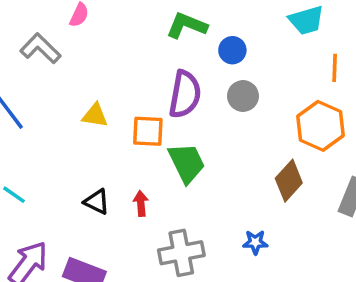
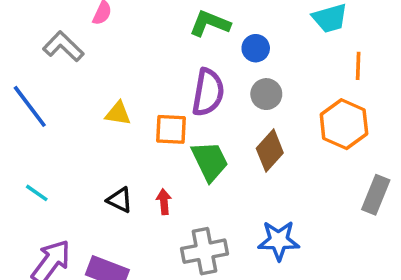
brown diamond: (289, 181) -> (270, 151), moved
blue star: (255, 242) -> (279, 241), size x1.6

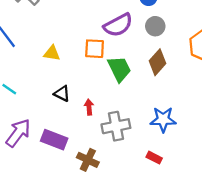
purple semicircle: (208, 92) -> (118, 25), turned 52
yellow triangle: (118, 113) -> (52, 53), moved
red arrow: (164, 202) -> (89, 107), moved

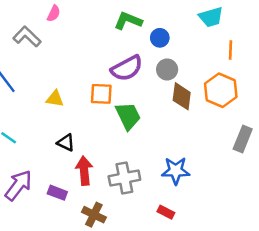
brown diamond: (158, 62) -> (182, 96), moved, turned -35
red arrow: (89, 107) -> (84, 171), moved, size x1.6
purple rectangle: (54, 140) -> (57, 193), size x0.7

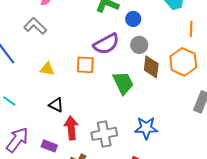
gray L-shape: (27, 37) -> (35, 26), moved
green trapezoid: (128, 116) -> (123, 83), moved

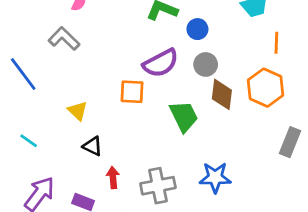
yellow triangle: (47, 69) -> (78, 111), moved, turned 35
red arrow: (71, 128) -> (113, 178), size x0.7

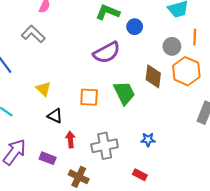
gray circle: (206, 64) -> (172, 46), moved
orange square: (132, 92) -> (89, 97), moved
blue star: (215, 178) -> (148, 140), size x0.6

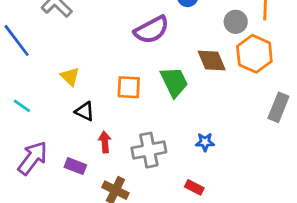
brown diamond: (153, 76) -> (212, 61), turned -30

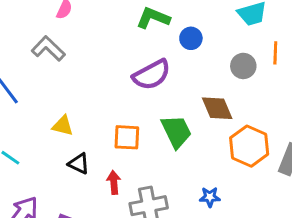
orange hexagon: (254, 54) -> (249, 146), moved
yellow triangle: (70, 77) -> (63, 126), turned -30
red arrow: (105, 142) -> (114, 182), moved

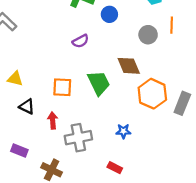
purple semicircle: (152, 75) -> (80, 41), size x0.6

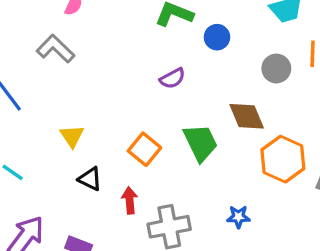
yellow triangle: (15, 79) -> (72, 136), turned 42
orange square: (62, 87) -> (144, 149), turned 36

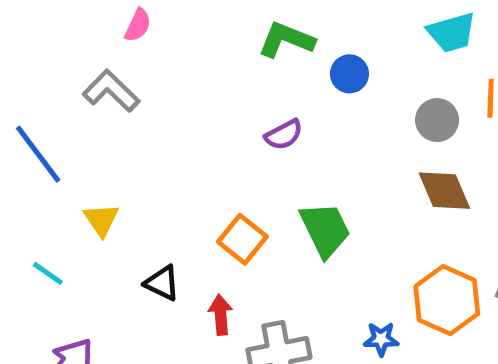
brown diamond: (247, 116) -> (444, 191), moved
yellow triangle: (72, 136) -> (101, 220), moved
orange hexagon: (283, 159) -> (447, 300), moved

